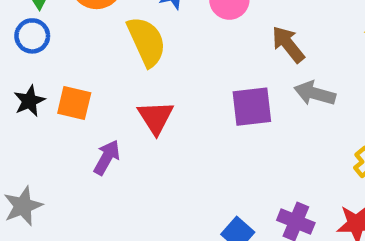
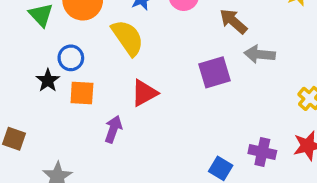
blue circle: (32, 36) -> (71, 58), moved
black star: (29, 101) -> (48, 80), moved
red triangle: (156, 117) -> (144, 93), turned 44

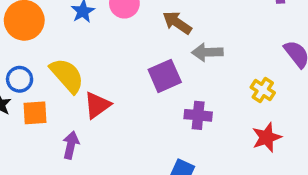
yellow semicircle: (128, 38) -> (67, 75), moved
purple cross: (262, 152) -> (198, 115), moved

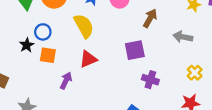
brown arrow: (177, 23) -> (150, 18), turned 72
gray arrow: (207, 52) -> (183, 37), moved
yellow semicircle: (67, 75) -> (84, 26), moved

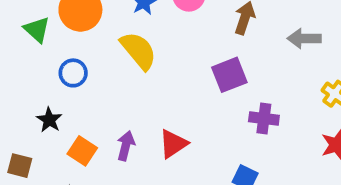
black star: (27, 45) -> (49, 120), moved
orange square: (48, 55) -> (82, 151), moved, turned 35
red triangle: (88, 59) -> (173, 144), moved

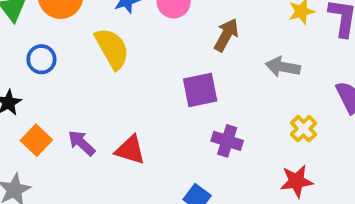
red triangle: (173, 144) -> (130, 150), turned 40
purple arrow: (126, 146) -> (82, 143), turned -72

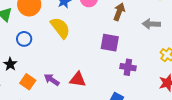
purple square: (200, 90) -> (110, 43), turned 30

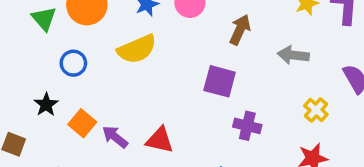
yellow semicircle: (60, 28) -> (137, 49), turned 100
orange square: (28, 82) -> (82, 123), moved

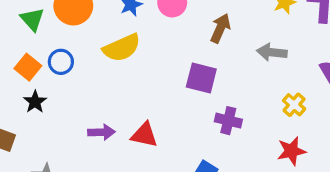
orange square: (82, 123) -> (28, 67), moved
purple arrow: (115, 137) -> (101, 132), turned 140

